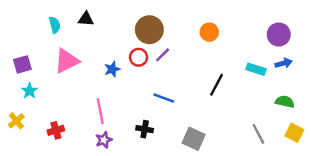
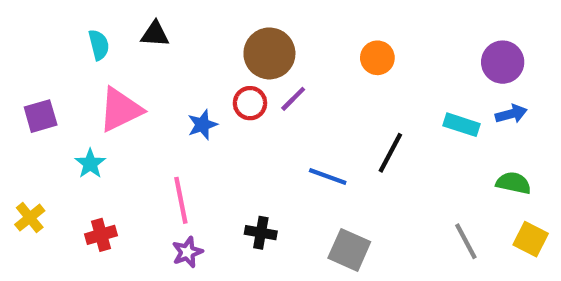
cyan star: (30, 91) -> (90, 164), moved
blue line: (164, 98) -> (328, 177), moved

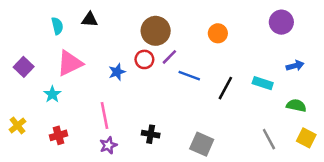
purple circle: (503, 62) -> (281, 22), moved
purple square: (41, 116) -> (24, 67), turned -30
cyan rectangle: (462, 125) -> (263, 83), moved
blue line: (328, 177) -> (189, 76), moved

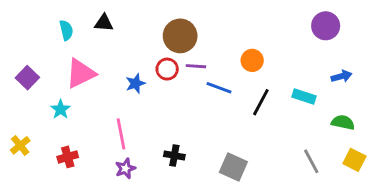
orange circle: (218, 33) -> (252, 60), moved
purple line: (169, 57) -> (196, 66), turned 49

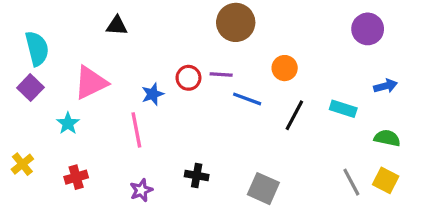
cyan semicircle: (66, 30) -> (37, 48), moved, size x1.5
brown circle: (180, 36) -> (236, 22), moved
pink line: (121, 134) -> (136, 130), moved
yellow square: (354, 160) -> (386, 180), moved

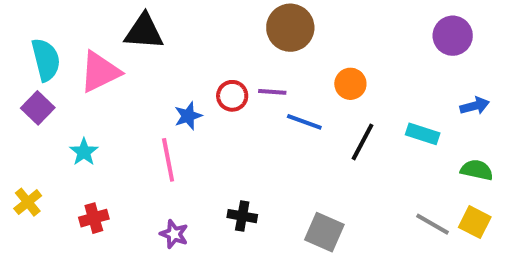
black triangle: (117, 26) -> (144, 32), size x1.5
pink triangle: (91, 83) -> (100, 72), moved
gray line: (351, 182) -> (433, 224), turned -32
purple star: (141, 190) -> (174, 234), turned -30

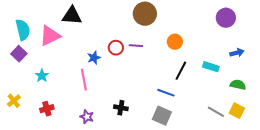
blue line: (304, 122) -> (166, 93), moved

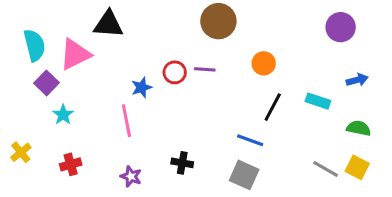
purple square: (19, 54) -> (47, 83), moved

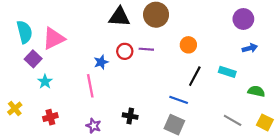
black triangle: (108, 24) -> (119, 17), moved
blue arrow: (357, 80) -> (250, 48), moved
yellow square: (357, 167) -> (265, 122), moved

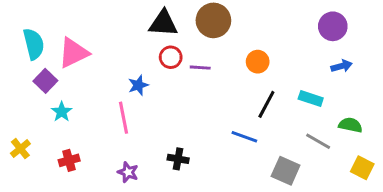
red circle: (125, 51) -> (171, 57), moved
gray line: (233, 120) -> (318, 141), moved
gray square: (174, 125) -> (286, 171), moved

